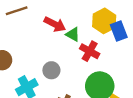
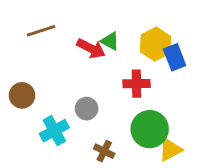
green triangle: (73, 34) -> (110, 41), moved
red cross: (90, 51) -> (136, 84), turned -30

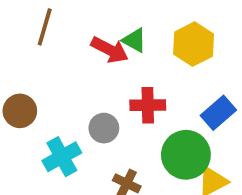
brown line: (41, 31) -> (45, 27), turned -56
blue rectangle: (175, 57) -> (218, 113), moved, turned 70
red cross: (136, 84) -> (148, 105), moved

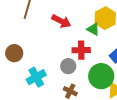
green triangle: (134, 40) -> (93, 29), moved
gray circle: (104, 128) -> (68, 66), moved

